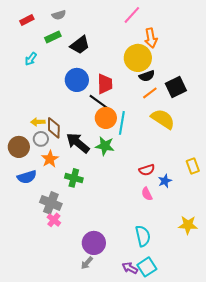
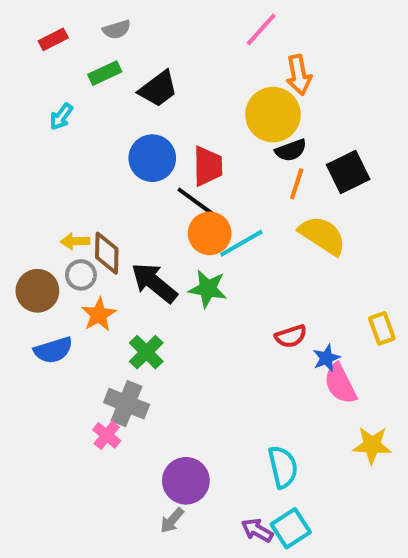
orange line: (150, 93) -> (297, 184), turned -35
cyan line: (122, 123) -> (241, 243), turned 50
green cross: (74, 178) -> (146, 352), turned 30
pink semicircle: (147, 194) -> (340, 384), moved, size x1.5
gray cross: (51, 203) -> (127, 404), moved

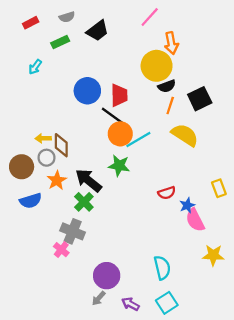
black trapezoid: (158, 89) -> (98, 31), moved
black arrow: (154, 283) -> (88, 180), moved
purple arrow: (257, 530) -> (130, 304), moved

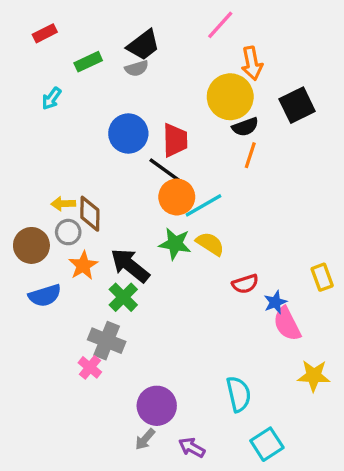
gray semicircle: (67, 17) -> (137, 68), moved
black square: (200, 99) -> (297, 105), moved
yellow semicircle: (185, 135) -> (210, 244), moved, size x0.7
cyan square: (167, 303) -> (267, 444), moved

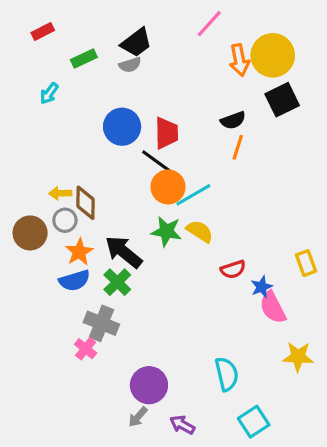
yellow circle: (230, 97) -> (273, 55), moved
blue semicircle: (45, 296) -> (74, 280), moved

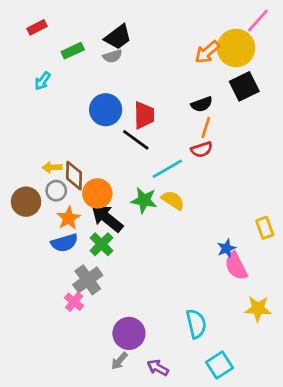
pink line: (209, 24) -> (258, 21), moved
orange arrow: (239, 60) -> (207, 52), turned 60
orange circle: (168, 187) -> (97, 193), moved
red semicircle: (233, 269) -> (202, 150), moved
gray cross: (101, 323) -> (88, 280), turned 32

